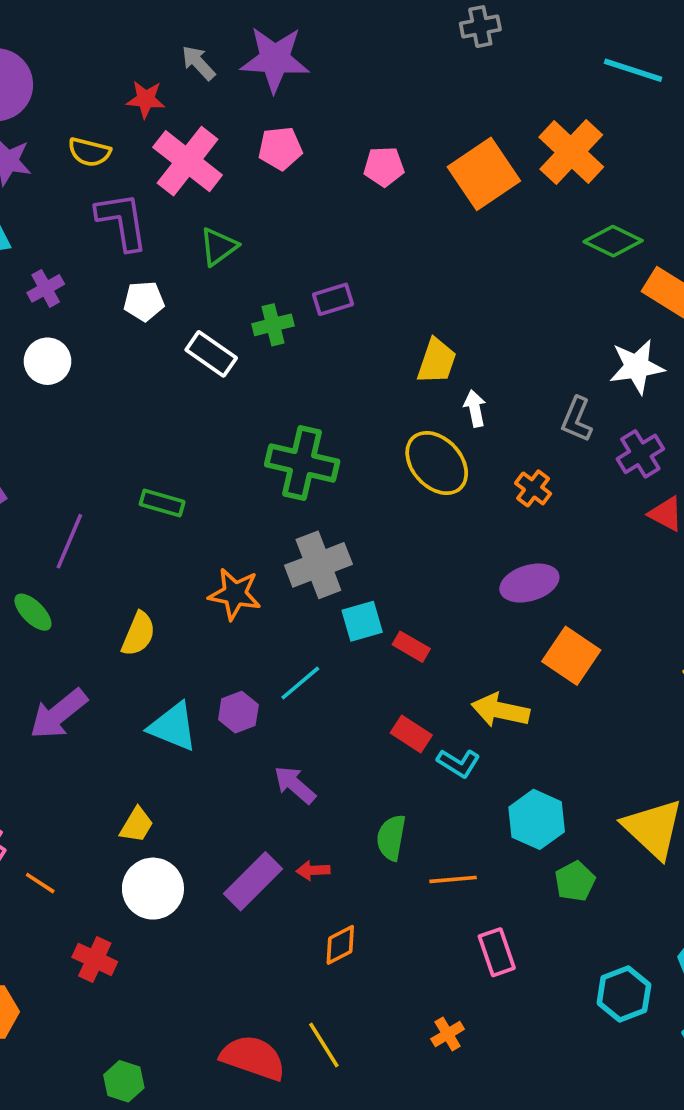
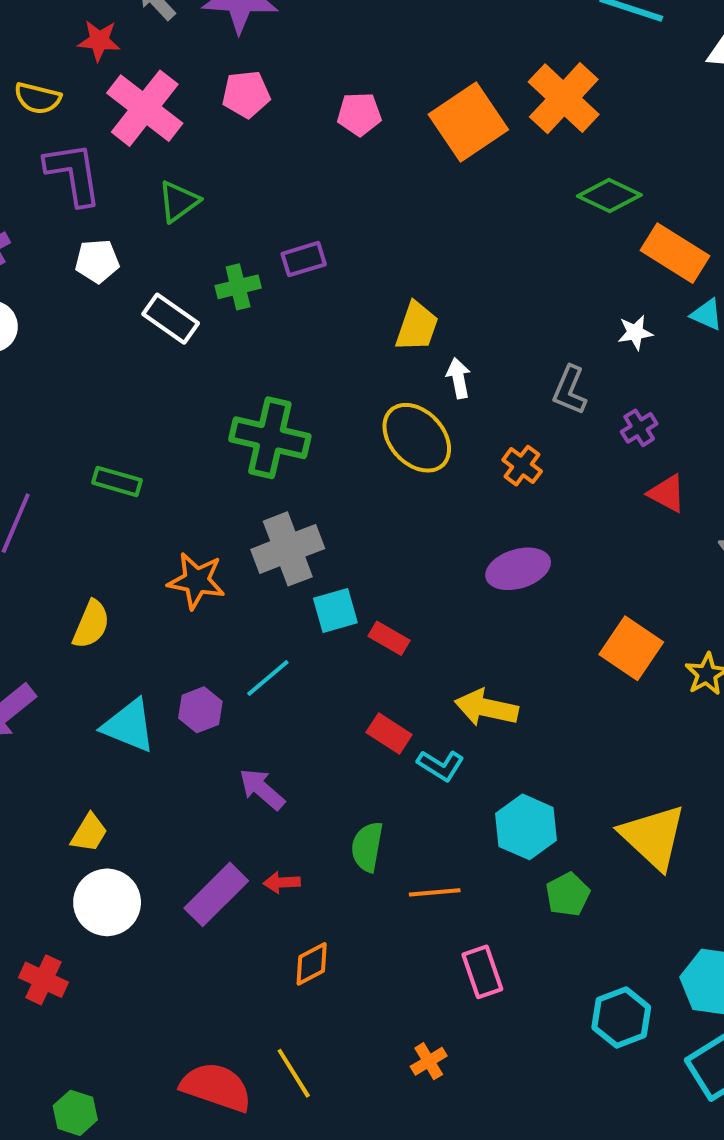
white star: (637, 367) -> (635, 333), size x0.6
purple cross: (640, 454) -> (639, 428), size x0.7
orange square: (571, 656) -> (631, 648), moved

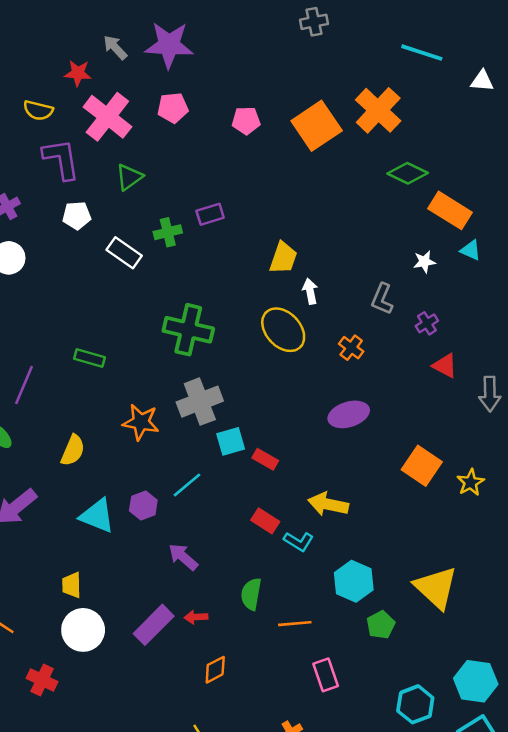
yellow trapezoid: (89, 833) -> (72, 585), turned 148

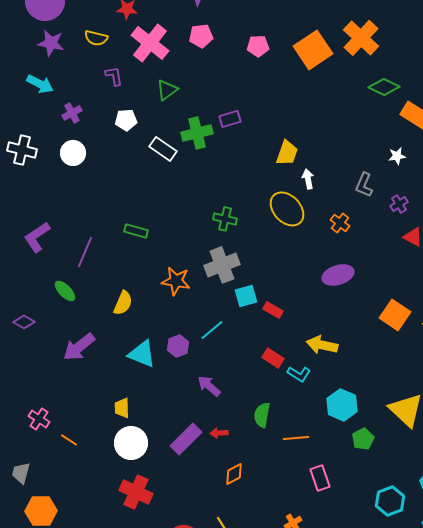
purple L-shape: (61, 159) -> (114, 76), size x0.6
green cross: (168, 232) -> (197, 133), size x1.4
green cross: (188, 330) -> (225, 219), moved, size x0.6
red cross: (42, 680) -> (136, 492), moved, size x1.4

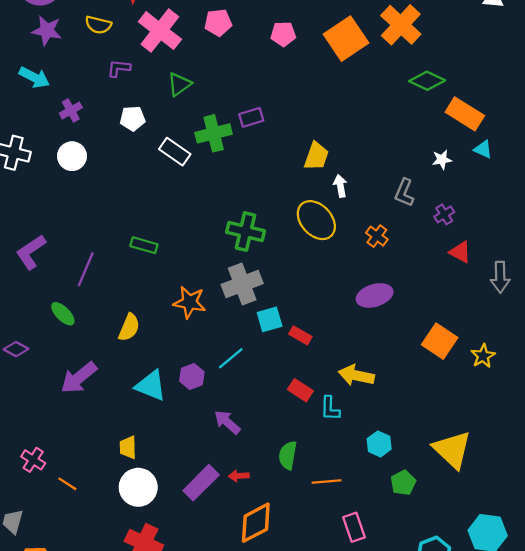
purple L-shape: (114, 76) -> (119, 68), turned -75
green cross: (225, 219) -> (246, 232), size x1.4
cyan L-shape: (299, 374) -> (330, 408), turned 60
cyan hexagon: (342, 405) -> (379, 444), size x0.7
orange diamond: (234, 474) -> (256, 523), size x1.6

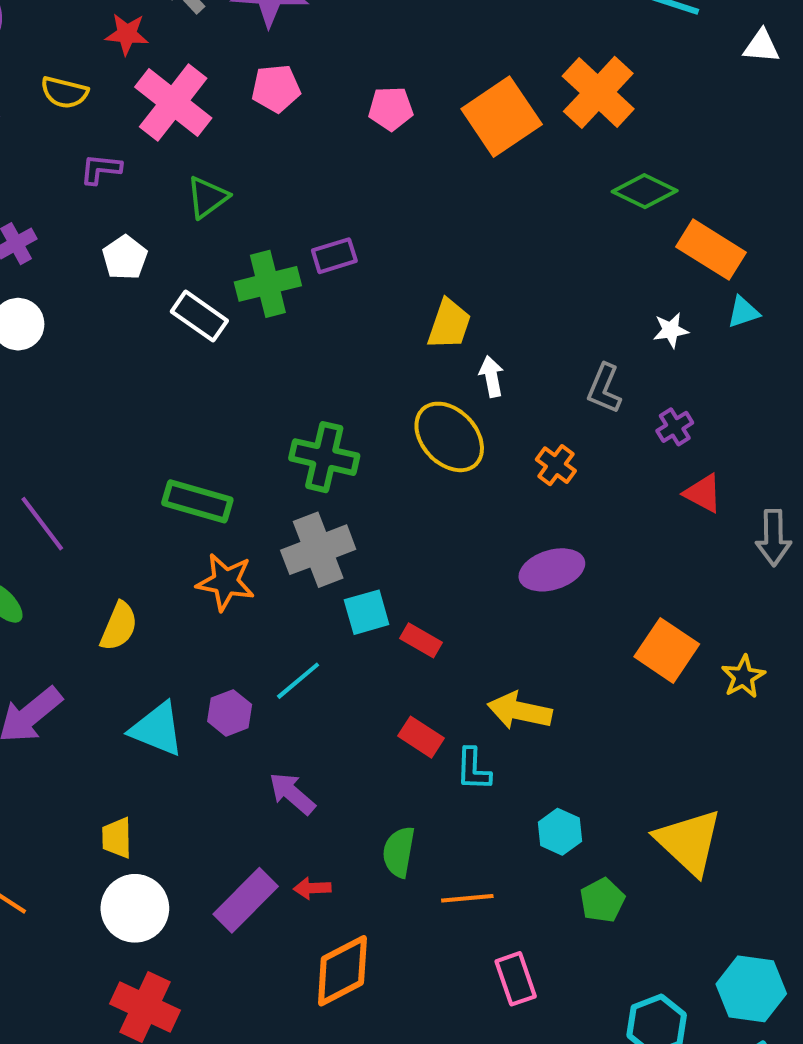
white pentagon: (133, 118) -> (125, 258), turned -30
cyan triangle: (483, 149) -> (743, 312), turned -42
green rectangle: (144, 245) -> (197, 501), moved, size x1.4
purple line: (86, 269) -> (42, 524), turned -60

